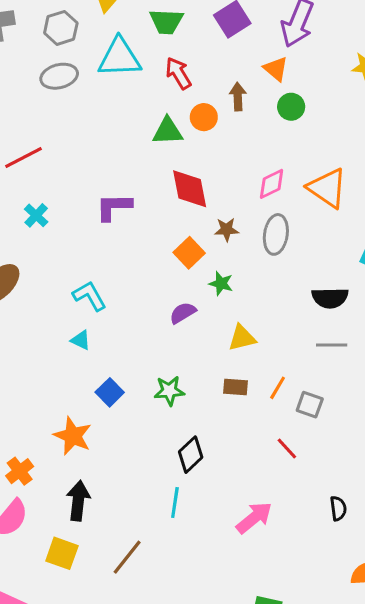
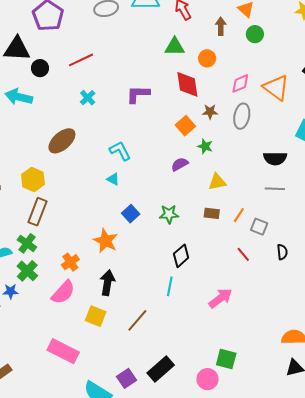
orange circle: (204, 117) -> (207, 58), moved
black semicircle: (338, 508) -> (282, 252), moved

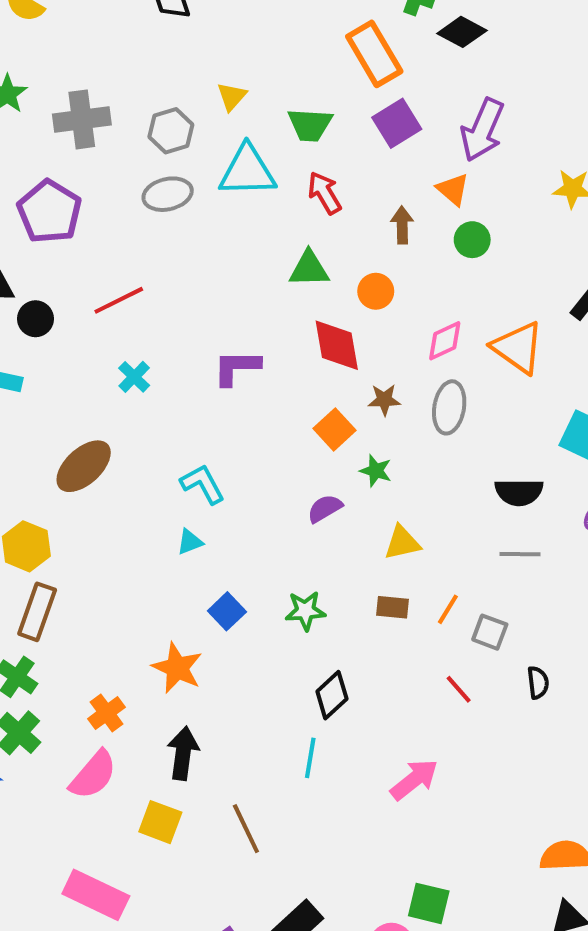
cyan triangle: (113, 179) -> (190, 542), turned -48
brown line: (137, 320) -> (246, 829), turned -65

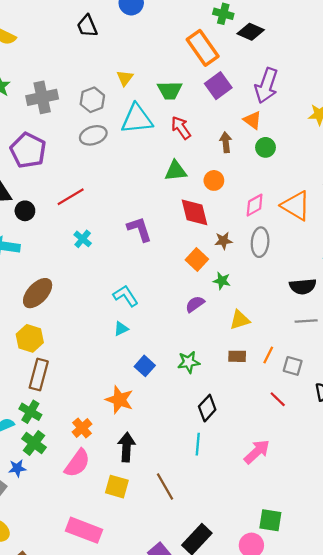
purple L-shape: (237, 367) -> (139, 229), turned 76
brown ellipse: (84, 466) -> (38, 293), moved

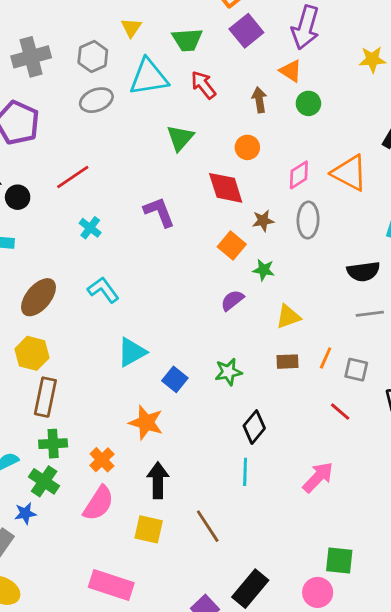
green triangle: (176, 171) -> (180, 138), moved, turned -40
cyan L-shape: (126, 296) -> (103, 290), moved
cyan triangle: (121, 329) -> (132, 352), moved, size x1.6
green cross: (30, 412) -> (53, 444), moved, turned -30

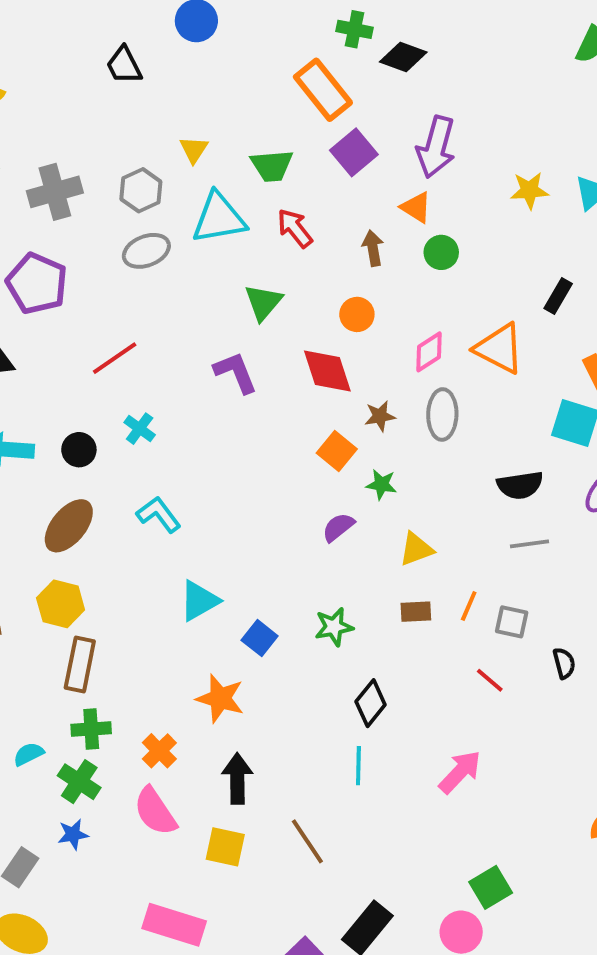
black circle: (18, 197) -> (79, 450), moved
purple L-shape: (159, 212) -> (236, 372), moved
pink semicircle: (98, 503) -> (155, 811), turned 114
blue star: (25, 513) -> (73, 834), moved
green square: (339, 560) -> (491, 887), turned -36

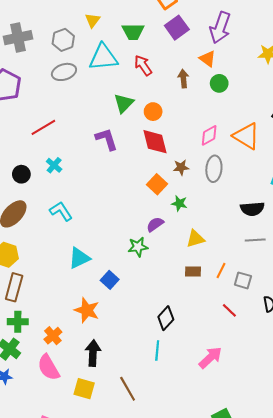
orange circle: (357, 314) -> (153, 112), moved
green star: (334, 627) -> (138, 247), moved

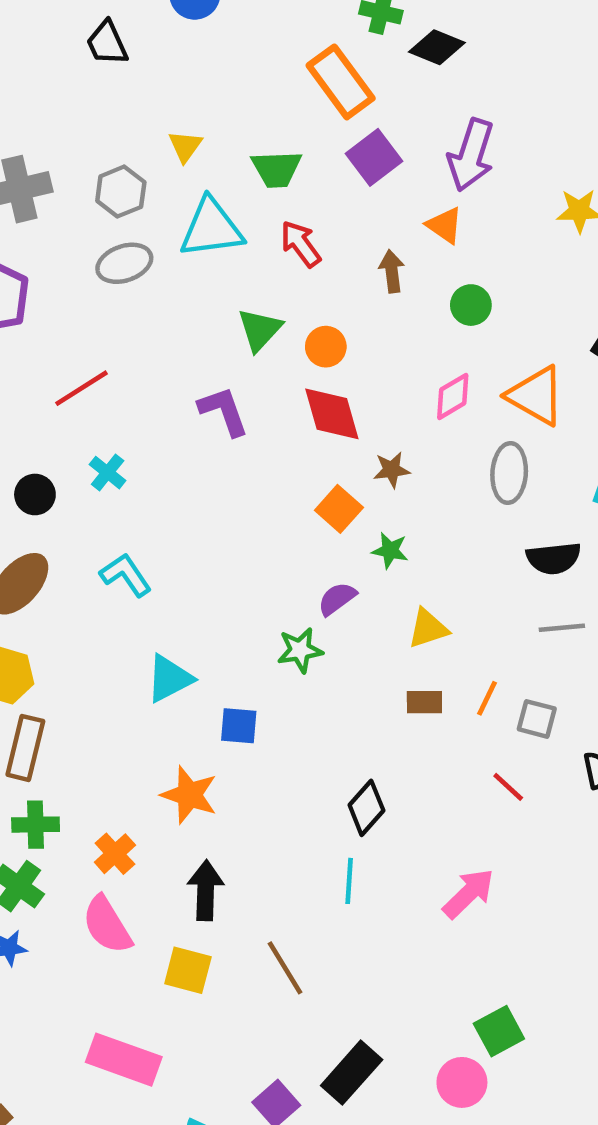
green circle: (219, 83) -> (471, 305), moved
gray ellipse: (214, 169) -> (509, 473), moved
blue square: (110, 280) -> (239, 726), turned -36

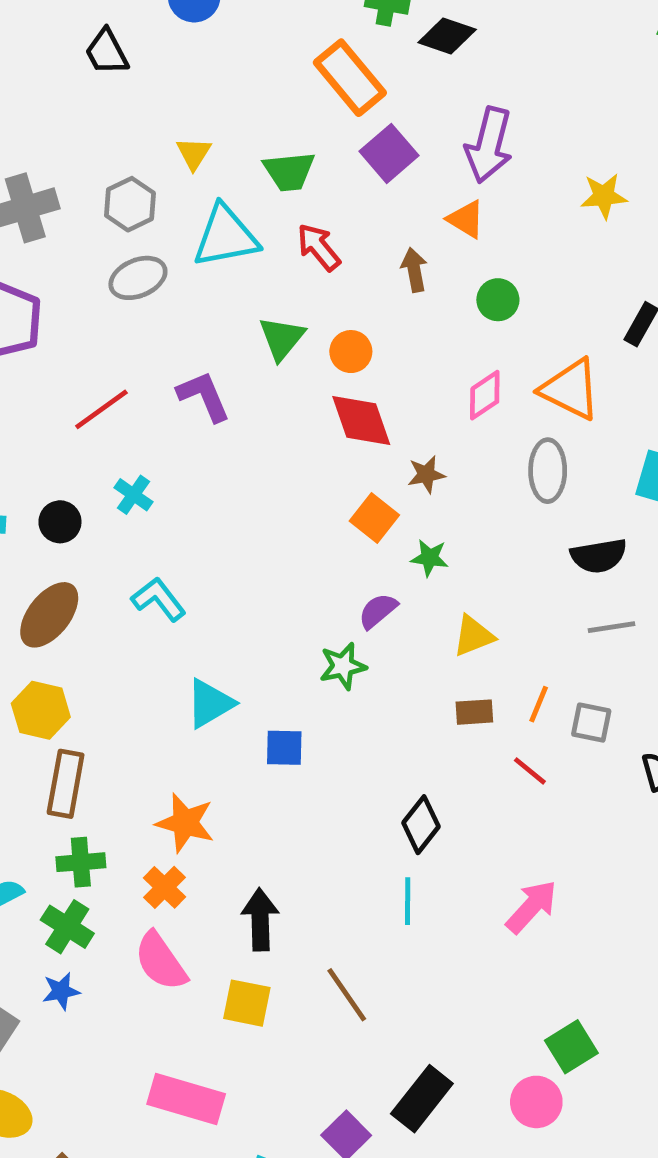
purple L-shape: (224, 411) -> (204, 396), moved
red line: (508, 787) -> (530, 771), moved
orange star: (189, 795) -> (185, 823), moved

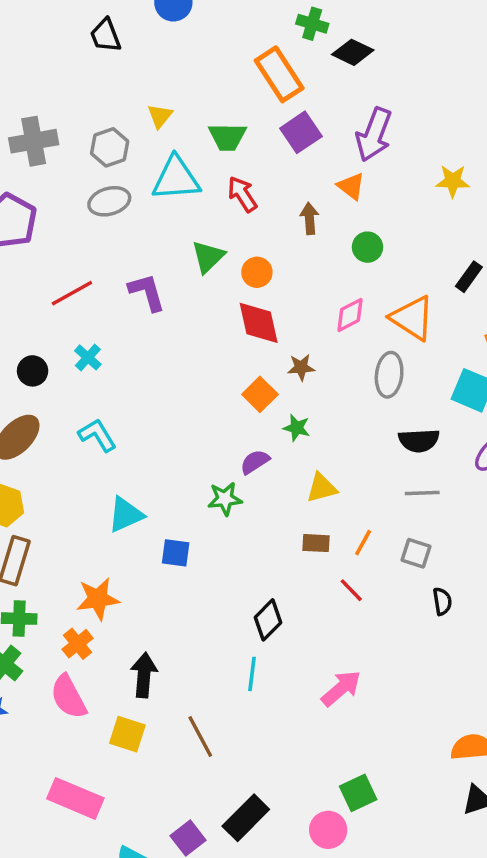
gray square: (591, 723) -> (416, 553), moved
orange star: (185, 823) -> (98, 599), turned -30

